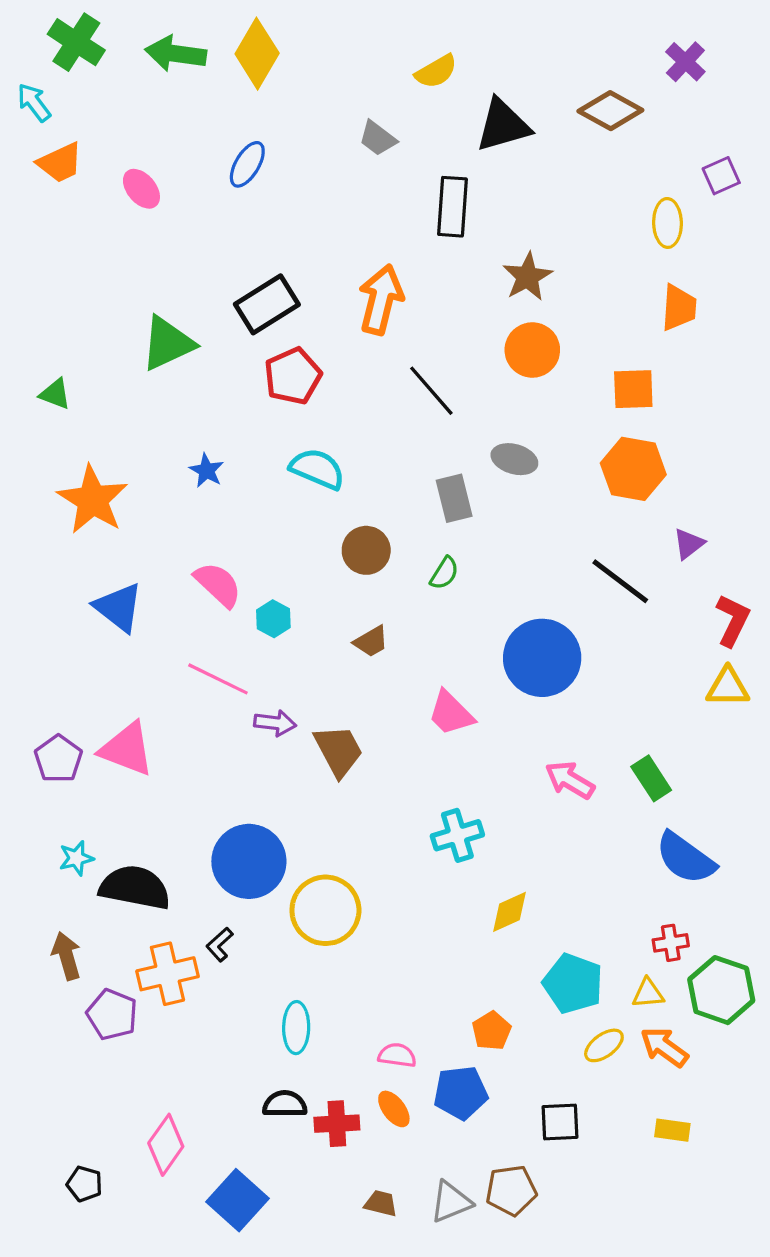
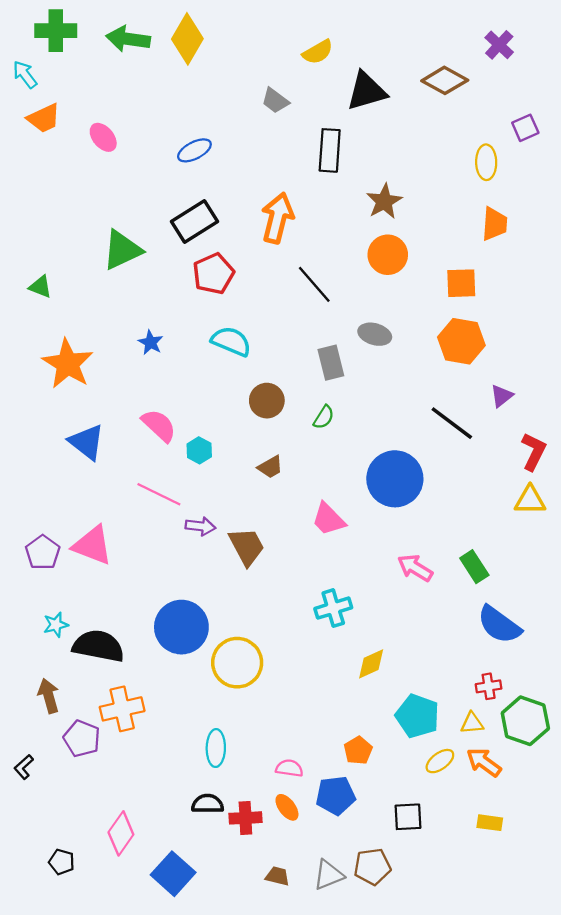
green cross: (76, 42) -> (56, 31), turned -33
blue ellipse: (247, 164) -> (194, 150), moved, turned 32
black L-shape: (220, 944) -> (24, 767), moved

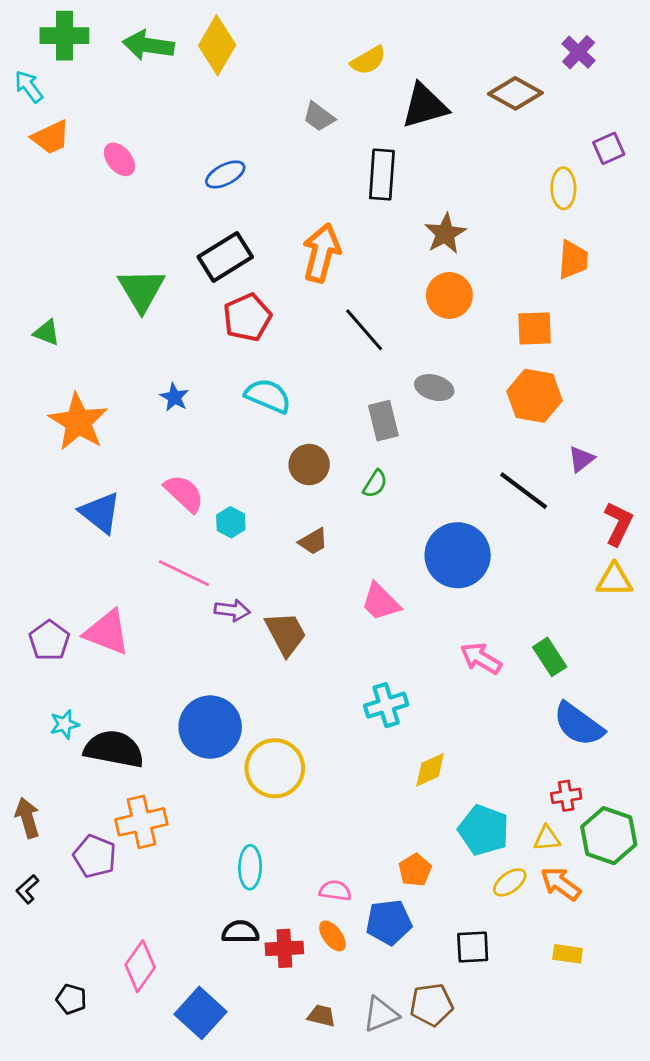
green triangle: (122, 250) -> (141, 290), turned -36
brown arrow: (49, 696) -> (27, 818), moved

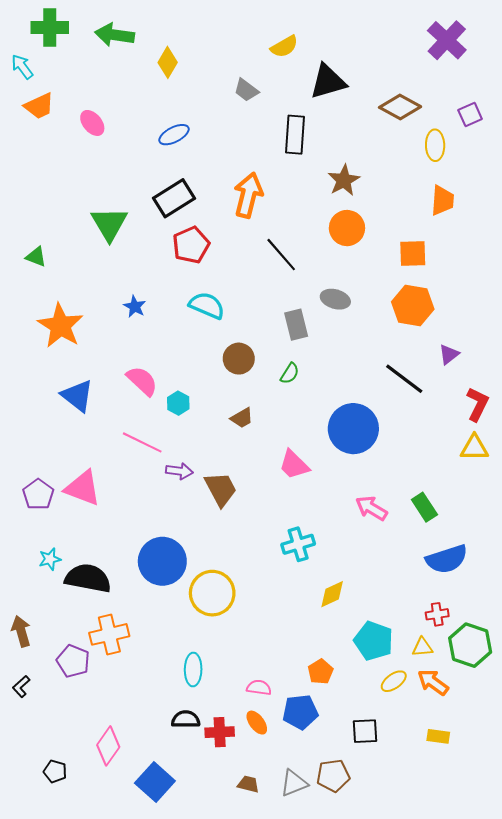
yellow diamond: (217, 45) -> (168, 62), moved, size x0.7
purple cross: (579, 52) -> (447, 40), size x1.5
brown diamond: (515, 93) -> (400, 107), moved
blue semicircle: (579, 724) -> (447, 559), turned -54

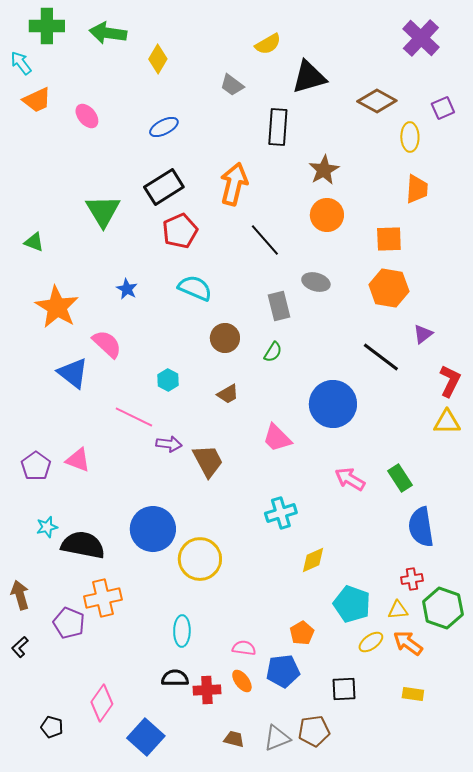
pink semicircle: (142, 381) -> (107, 344), moved
pink triangle: (83, 488) -> (78, 460), size x0.7
blue semicircle: (447, 559) -> (421, 527), turned 99

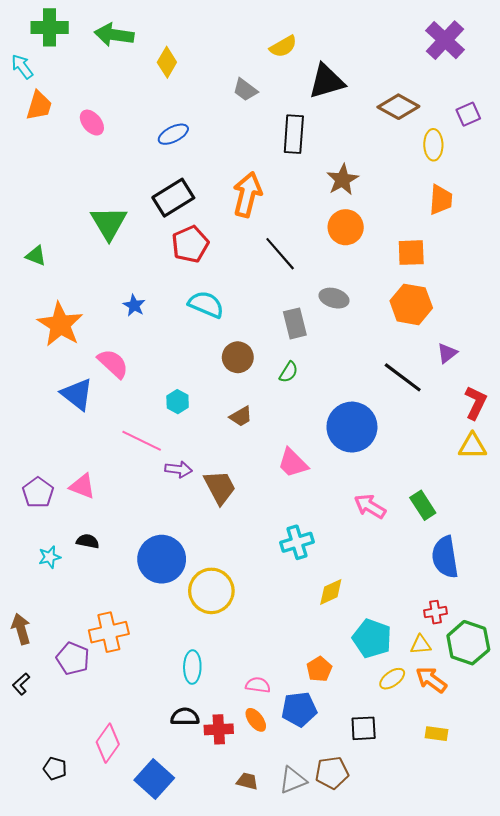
orange trapezoid: (37, 100) -> (39, 106), turned -48
black semicircle: (83, 545) -> (88, 541), moved, size x0.5

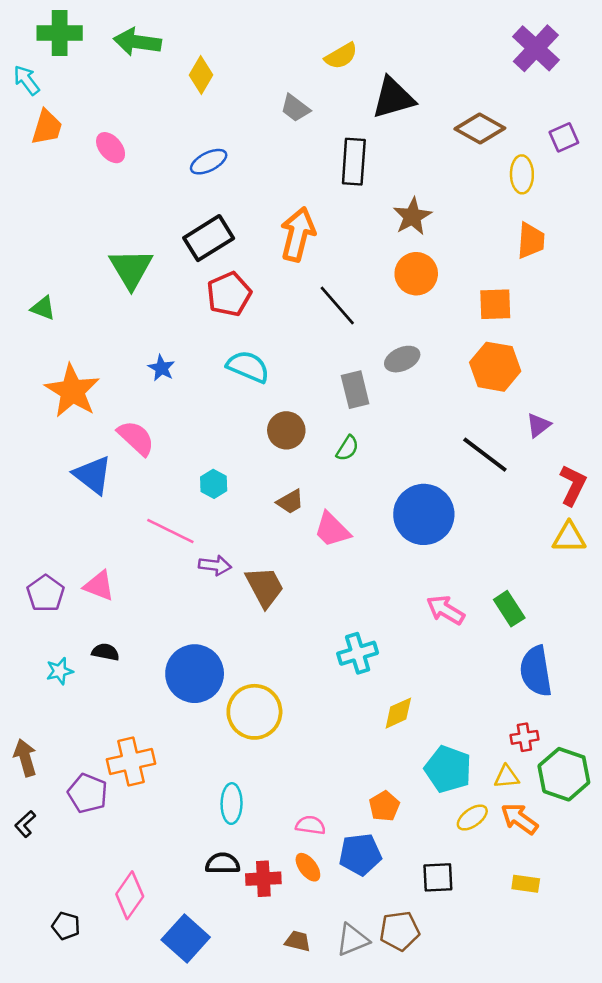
gray ellipse: (334, 298) -> (402, 359), turned -40
pink trapezoid: (293, 463) -> (332, 530), moved

